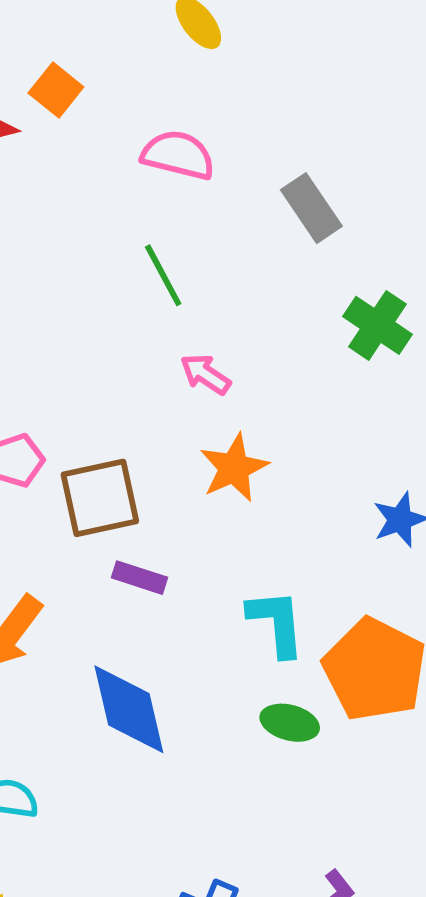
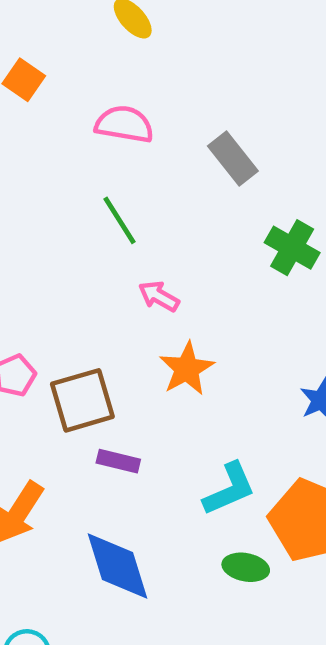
cyan L-shape: (276, 623) -> (229, 489), turned 76

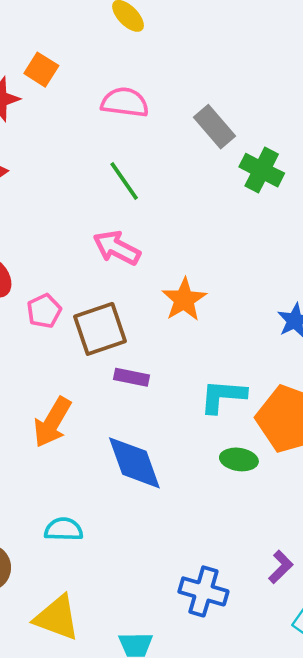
green cross: (292, 248) -> (262, 170), moved
pink arrow: (159, 296) -> (117, 248), moved, size x1.4
cyan L-shape: (229, 489) -> (223, 396), turned -150

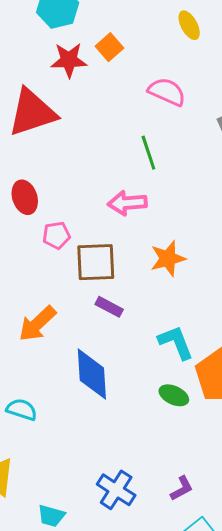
pink arrow: (117, 248) -> (127, 203), turned -48
cyan L-shape: (223, 396) -> (176, 342), turned 48

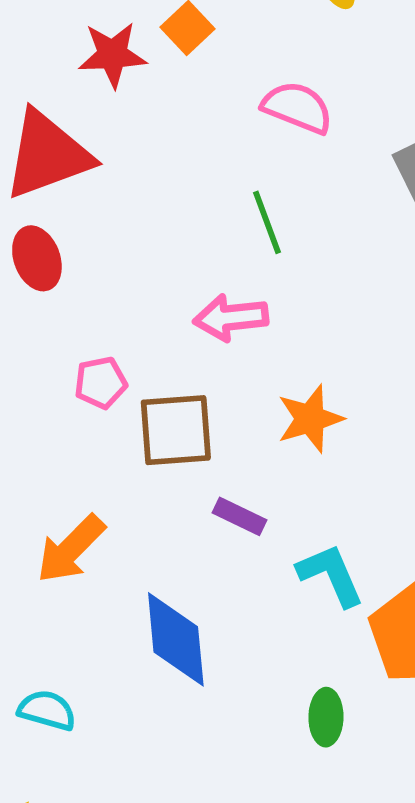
red ellipse: (25, 197) -> (37, 258), moved
purple rectangle: (109, 307) -> (239, 516), moved
green ellipse: (174, 395) -> (326, 717), moved, turned 68

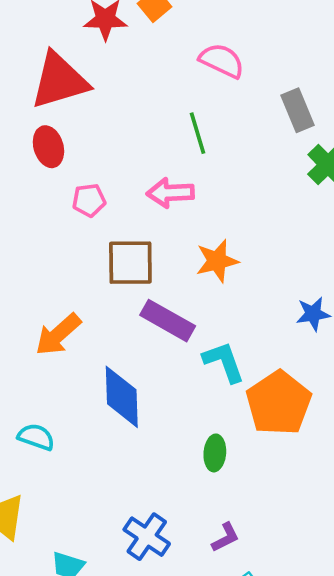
pink pentagon: (101, 383) -> (89, 200), moved
purple rectangle: (239, 516) -> (168, 321), size x1.6

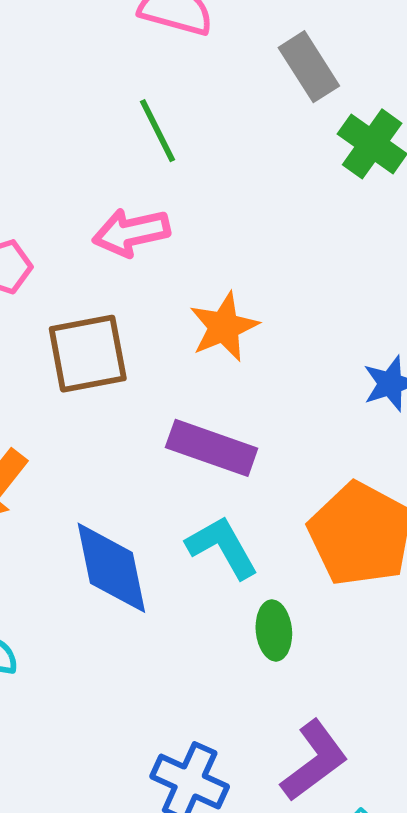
purple rectangle: (168, 321) -> (212, 448), moved
cyan L-shape: (224, 362) -> (222, 547), moved
purple L-shape: (226, 537) -> (314, 761), size x1.6

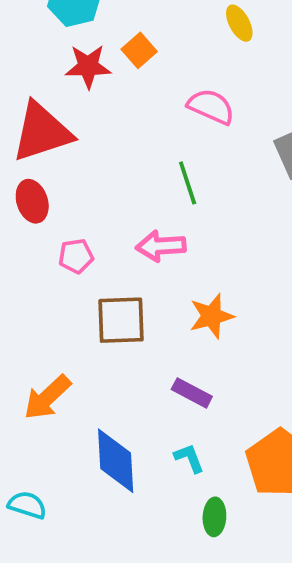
purple rectangle: (212, 448) -> (192, 393), size x0.7
cyan L-shape: (222, 547) -> (189, 458), size x0.7

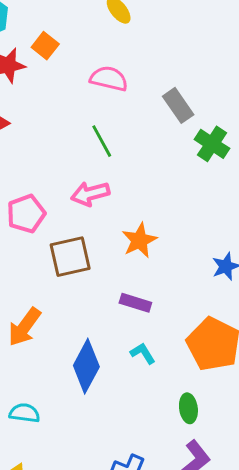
pink pentagon: (76, 256) -> (26, 214), size x1.4
blue diamond: (116, 461) -> (86, 366), turned 42
green ellipse: (214, 517) -> (188, 408), moved

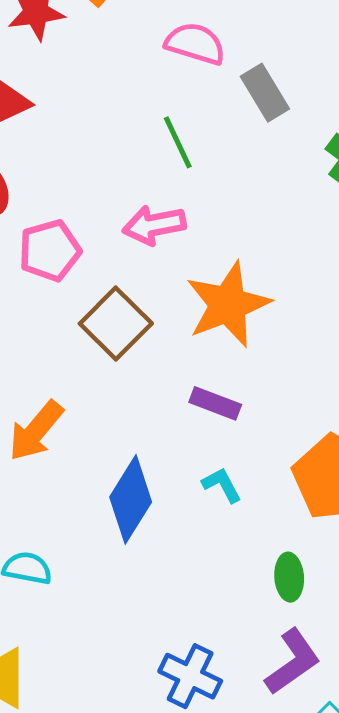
gray rectangle: (178, 105) -> (265, 93), moved
orange star: (139, 240) -> (228, 304), size x1.5
brown square: (70, 257) -> (116, 323), turned -36

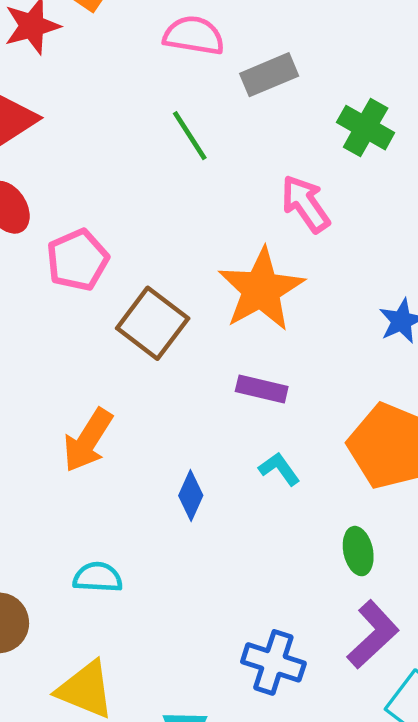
gray rectangle: (265, 93) -> (269, 75), turned -74
pink arrow: (154, 225) -> (305, 204), moved, turned 74
blue diamond: (131, 499) -> (191, 495), size x0.6

